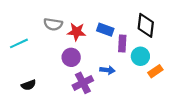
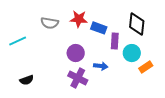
red star: (76, 32) -> (79, 19), moved
purple circle: (71, 57) -> (76, 53), moved
purple cross: (83, 83) -> (78, 78), turned -36

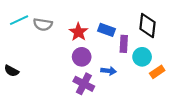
red star: (79, 19) -> (78, 32), moved, turned 30
gray semicircle: (50, 23) -> (43, 24), moved
cyan line: (18, 41) -> (19, 20), moved
black semicircle: (27, 80) -> (12, 71), moved, turned 48

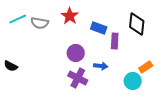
red star: (78, 32) -> (70, 16), moved
cyan circle: (142, 57) -> (133, 81), moved

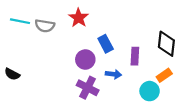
cyan line: (18, 19) -> (20, 21), turned 36
black diamond: (137, 24) -> (166, 44), moved
blue rectangle: (99, 28) -> (106, 44), moved, turned 42
purple rectangle: (115, 41) -> (135, 56), moved

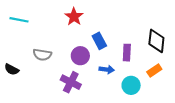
gray semicircle: (45, 26) -> (42, 55), moved
purple cross: (88, 88) -> (71, 82), moved
cyan circle: (150, 91) -> (131, 85), moved

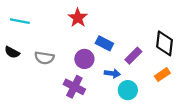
blue rectangle: (99, 41) -> (104, 43), turned -35
purple rectangle: (127, 53) -> (133, 56), turned 42
black semicircle: (12, 69) -> (12, 52), moved
cyan circle: (131, 85) -> (128, 90), moved

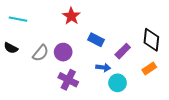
gray semicircle: (44, 58) -> (41, 53), turned -60
purple circle: (84, 59) -> (63, 52), moved

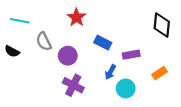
black diamond: (151, 40) -> (162, 25), moved
purple rectangle: (123, 51) -> (131, 55), turned 35
gray semicircle: (41, 53) -> (44, 41), moved, turned 114
blue arrow: (103, 67) -> (110, 72), turned 112

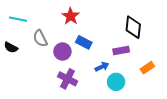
black diamond: (162, 25) -> (133, 27), moved
blue rectangle: (103, 43) -> (84, 42), moved
blue arrow: (110, 72) -> (102, 67), turned -144

